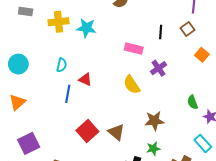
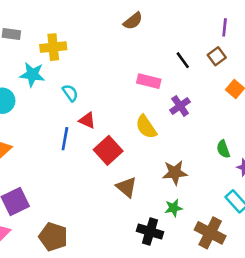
cyan star: (86, 28) -> (32, 75), moved
black line: (161, 32) -> (183, 60), turned -40
cyan semicircle: (62, 65) -> (70, 93), moved, turned -48
red square: (87, 131) -> (108, 150), moved

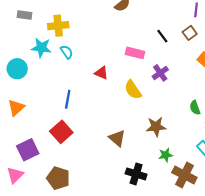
cyan semicircle: (70, 93) -> (67, 52), moved
red triangle: (87, 120) -> (101, 73), moved
red square: (108, 150) -> (61, 132), moved
green star: (174, 208) -> (166, 155), moved

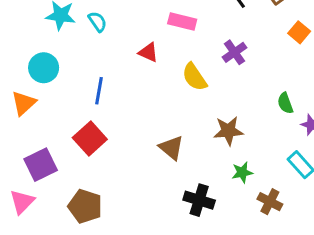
pink rectangle: (135, 53) -> (182, 22), moved
cyan circle: (17, 69) -> (44, 68), moved
brown cross: (184, 175) -> (270, 202), size x0.7

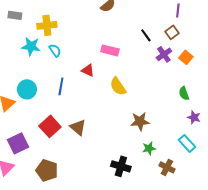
purple cross: (234, 52) -> (164, 54), moved
cyan circle: (44, 68) -> (27, 89), moved
blue line: (99, 91) -> (61, 86), moved
green semicircle: (285, 103) -> (184, 93), moved
brown triangle: (171, 148) -> (78, 127), moved

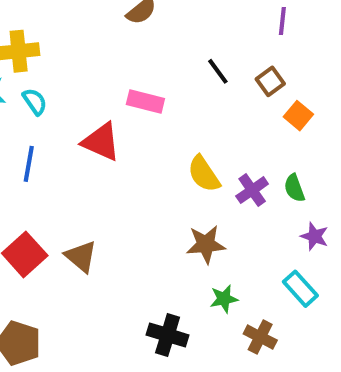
brown square: (172, 32) -> (270, 81), moved
purple cross: (164, 54) -> (252, 190), moved
red triangle: (88, 70) -> (101, 142), size x1.5
blue line: (61, 86) -> (29, 164), moved
yellow semicircle: (118, 86) -> (204, 174), moved

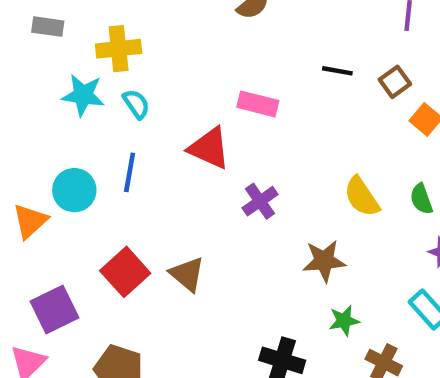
black line: (218, 71) -> (337, 71), turned -44
yellow semicircle: (204, 174) -> (362, 197), moved
purple cross: (252, 190) -> (260, 201), moved

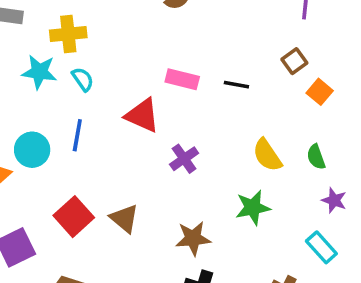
black line: (337, 71) -> (236, 85), moved
brown star: (324, 261) -> (193, 238), moved
green star: (344, 321) -> (253, 208), moved, size x1.4

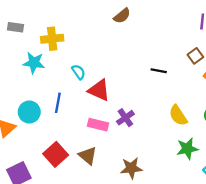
cyan semicircle: (83, 79) -> (79, 72), moved
pink rectangle: (182, 79) -> (98, 125), moved
green star: (253, 208) -> (187, 149), moved

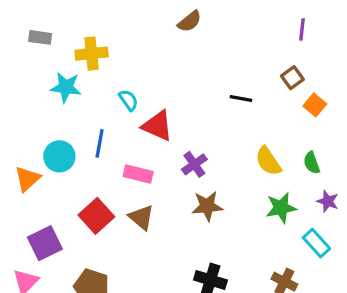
pink rectangle: (98, 125) -> (138, 174), moved
brown star: (131, 168) -> (207, 206), moved

